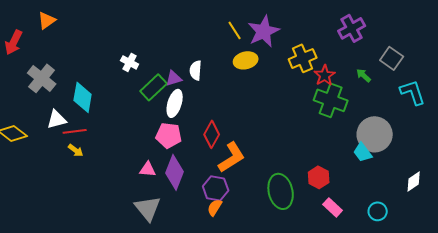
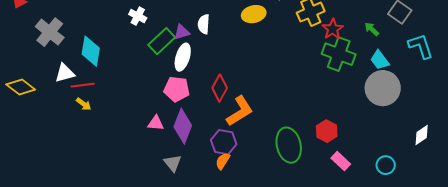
cyan trapezoid: (363, 152) -> (380, 60), moved
gray triangle: (148, 208) -> (173, 163), moved, size x0.7

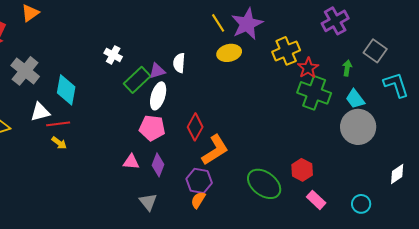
green arrow: (372, 29) -> (347, 68), turned 56
purple diamond: (183, 126) -> (158, 165), size x0.7
green ellipse: (289, 145) -> (264, 184), turned -40

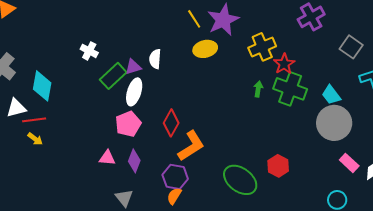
green arrow: (347, 68) -> (258, 89), moved
pink pentagon: (152, 128) -> (128, 124), turned -30
pink rectangle: (316, 200) -> (349, 163), moved

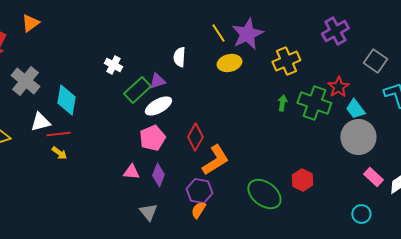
white semicircle: (155, 59) -> (179, 57), moved
red star: (284, 64) -> (338, 87), moved
white ellipse: (134, 92) -> (158, 106), turned 44

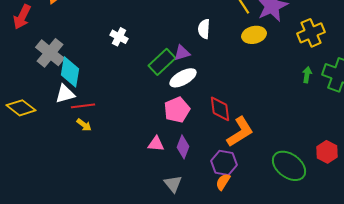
white cross: (113, 65) -> (119, 37), moved
cyan diamond: (66, 100) -> (70, 72), moved
red diamond: (195, 137) -> (220, 109), turned -36

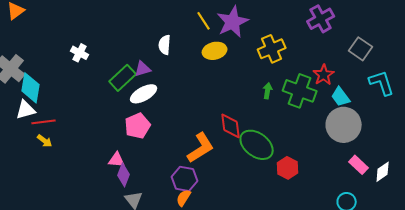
red diamond: (220, 109) -> (231, 126), moved
purple diamond: (183, 147) -> (124, 175), moved
green ellipse: (289, 166) -> (257, 145), moved

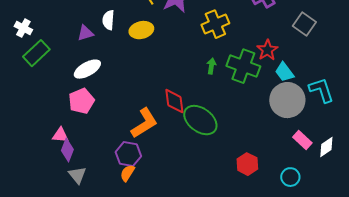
yellow ellipse: (215, 51) -> (141, 30), moved
purple triangle: (143, 69) -> (85, 33), moved
green rectangle: (123, 78) -> (36, 53), moved
cyan L-shape: (382, 83) -> (321, 90), moved
red hexagon: (288, 168) -> (247, 164), moved

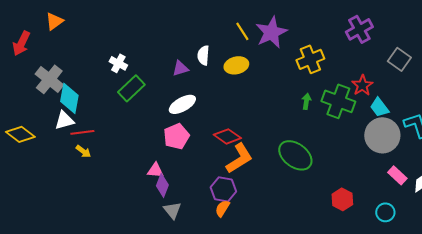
red diamond: (174, 101) -> (227, 136), moved, turned -48

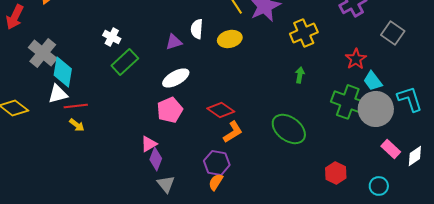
green cross: (338, 101) -> (348, 102), moved
orange L-shape: (239, 158) -> (233, 132), size x0.7
pink triangle: (155, 170) -> (149, 144), turned -36

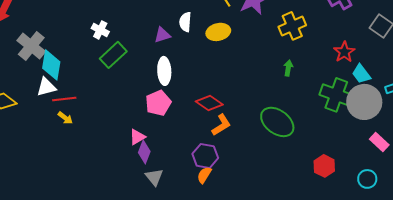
white ellipse: (176, 78) -> (164, 71), turned -64

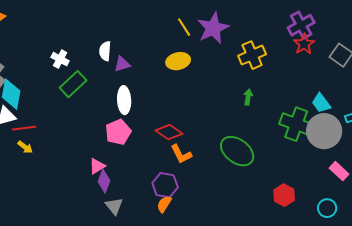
white semicircle: (185, 22) -> (105, 51), moved
red star: (344, 52) -> (304, 44), moved
orange L-shape: (221, 125) -> (181, 154), turned 95

